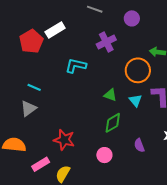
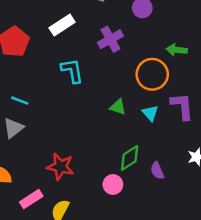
white rectangle: (55, 30) -> (62, 25), moved
cyan L-shape: (76, 66) -> (72, 71), turned 70
green diamond: (113, 123) -> (130, 158), moved

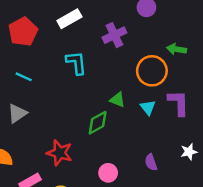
cyan line: (20, 101) -> (24, 77), moved
green diamond: (130, 158) -> (98, 123), moved

